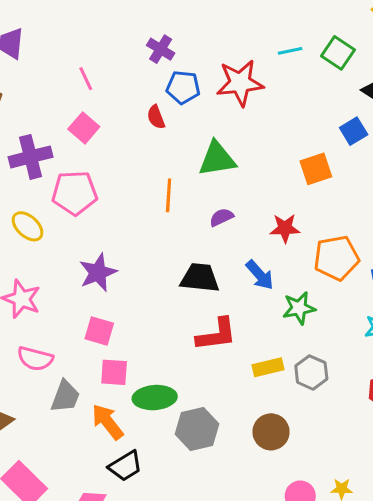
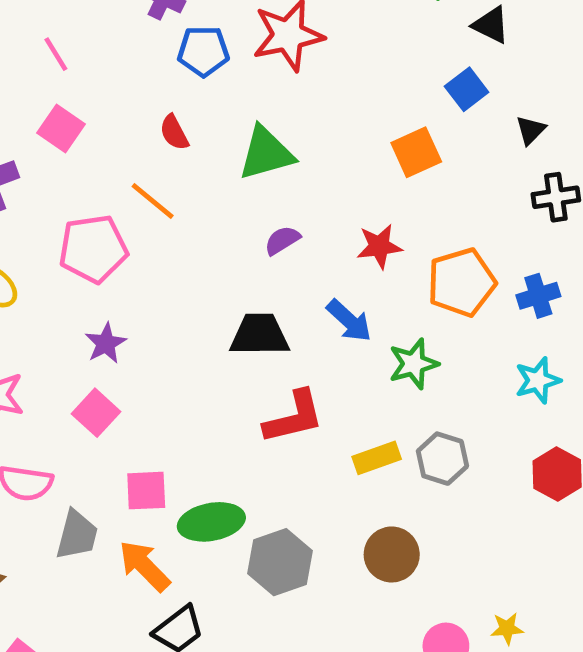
red semicircle: (156, 117) -> (174, 132), moved
pink pentagon: (75, 193) -> (93, 249), moved
orange line: (169, 195) -> (153, 201), moved, turned -48
purple star: (98, 272) -> (106, 343), size x0.7
pink square: (99, 331) -> (96, 413), moved, turned 32

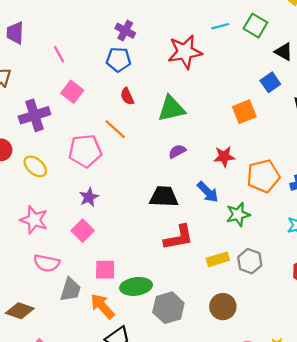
blue pentagon: (203, 51) -> (118, 60), moved
pink line: (56, 54) -> (59, 54), moved

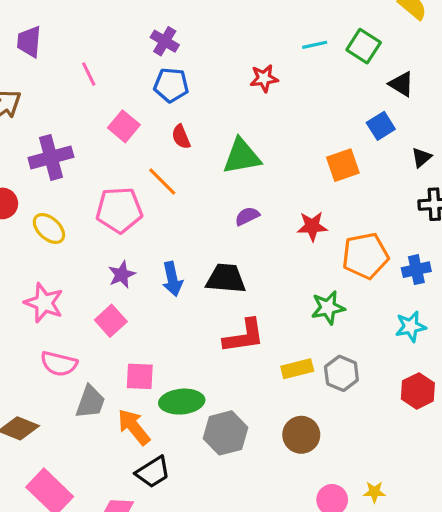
purple cross: (125, 31) -> (165, 41), moved
red star: (185, 52) -> (264, 78), size x0.6
pink square: (72, 92) -> (124, 126), moved
blue arrow: (208, 192) -> (172, 279), moved, turned 30

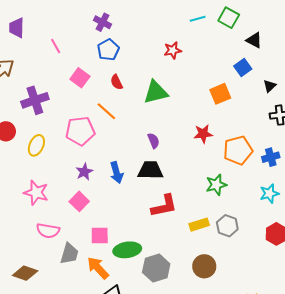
red star: (264, 78) -> (173, 50), moved
blue pentagon: (171, 85) -> (108, 50), turned -30
purple semicircle: (247, 216) -> (154, 141), moved, turned 98
yellow ellipse: (49, 228) -> (36, 145), turned 75

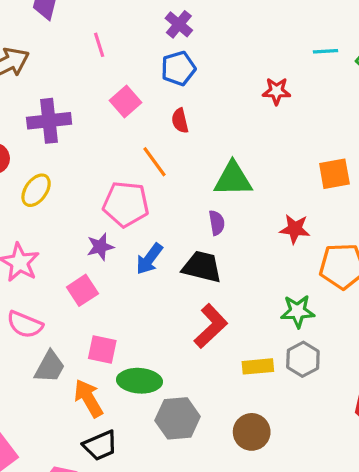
green triangle: (156, 92) -> (233, 179), moved
pink pentagon: (80, 131) -> (126, 204), moved
blue arrow: (117, 173) -> (149, 259), turned 40
red L-shape: (164, 206) -> (211, 326), turned -44
gray hexagon: (227, 226) -> (303, 359), moved

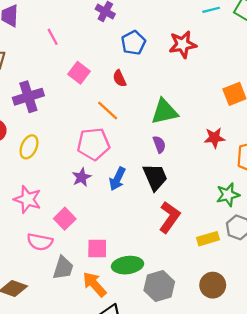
blue pentagon: (178, 68) -> (133, 43), moved
red star: (277, 91) -> (183, 44), size x1.4
black trapezoid: (202, 267) -> (155, 177), turned 64
pink square: (82, 290) -> (65, 219), moved

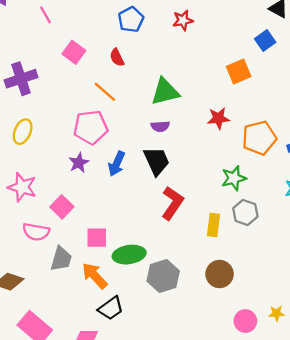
red star: (183, 44) -> (183, 20), size x0.7
purple semicircle: (159, 144) -> (160, 126), turned 108
yellow rectangle: (208, 239) -> (214, 225), turned -65

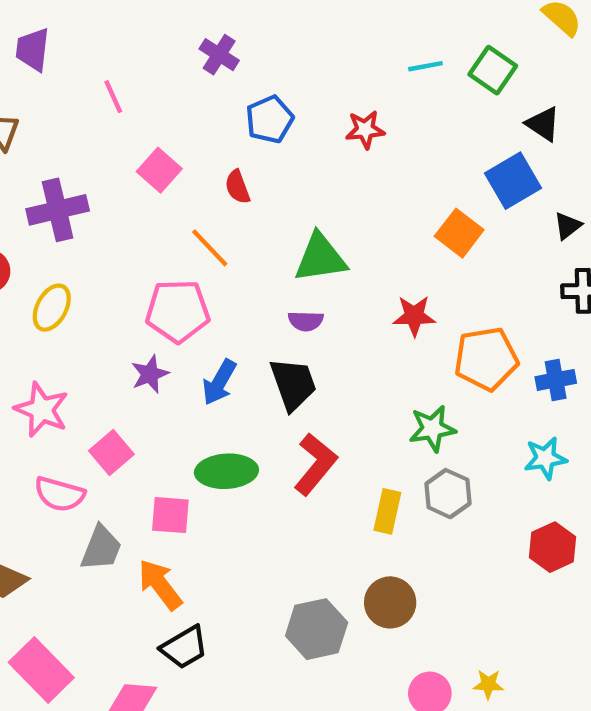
blue square: (265, 41) -> (513, 181), size x1.4
orange square: (239, 71) -> (459, 233), turned -35
green ellipse: (129, 255) -> (226, 471), moved
gray hexagon: (163, 276) -> (317, 629), moved

